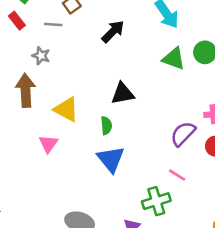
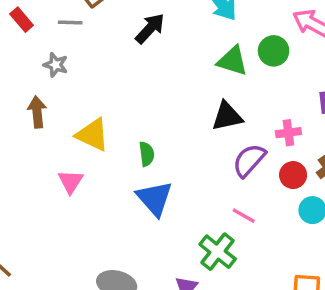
brown arrow: (26, 90) -> (37, 112), size x0.7
black triangle: (123, 94) -> (227, 116), moved
green cross: (156, 201) -> (218, 252), turned -32

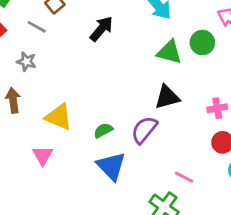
gray line: (70, 23) -> (37, 27), turned 30
green semicircle: (147, 154) -> (103, 130), turned -108
purple semicircle: (249, 160) -> (144, 130), moved

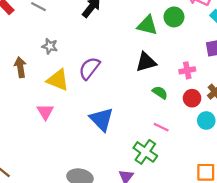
gray star: (26, 62) -> (50, 46), moved
green semicircle: (103, 130) -> (160, 92), moved, turned 63
purple semicircle: (144, 130) -> (89, 68), moved

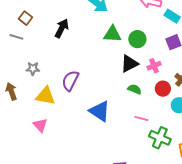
green circle: (174, 17) -> (137, 39), moved
black triangle: (146, 62) -> (129, 64), moved
blue triangle: (101, 119) -> (100, 111), moved
green cross: (145, 152) -> (160, 138), moved

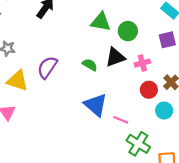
green semicircle: (135, 89) -> (90, 65), moved
blue triangle: (100, 111) -> (96, 105), moved

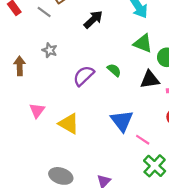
green semicircle: (90, 65) -> (114, 70), moved
yellow triangle: (17, 81) -> (69, 124), moved

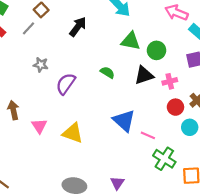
gray line: (44, 12) -> (28, 28), turned -72
brown arrow: (20, 66) -> (13, 110), moved
purple semicircle: (84, 76) -> (66, 84), moved

